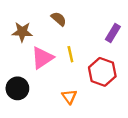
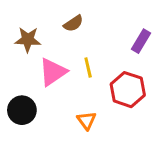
brown semicircle: (59, 19) -> (73, 23), turned 105

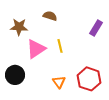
brown semicircle: (73, 23) -> (50, 16), turned -128
red hexagon: (128, 90) -> (89, 79), moved

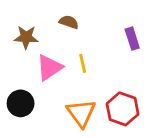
purple rectangle: (96, 28) -> (132, 39), turned -49
orange triangle: (59, 82) -> (81, 113), size x1.6

